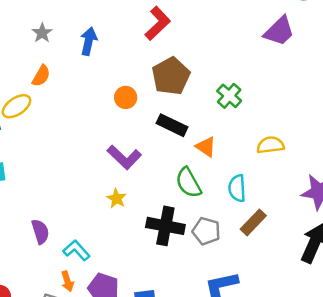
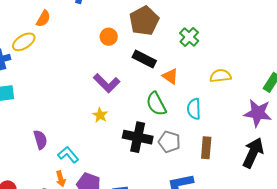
brown rectangle: (253, 222) -> (206, 148), moved, turned -40

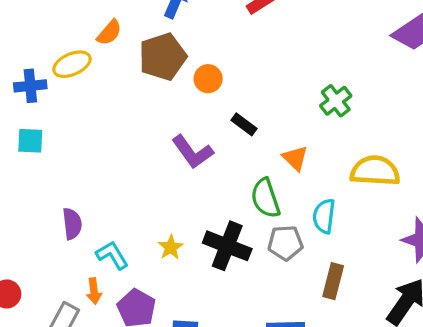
brown pentagon: (144, 21) -> (163, 57), moved
black rectangle: (144, 59) -> (244, 124), moved, size x0.7
yellow semicircle: (221, 76) -> (375, 171), size x1.4
yellow star: (100, 115) -> (171, 247), moved
gray pentagon: (169, 142) -> (285, 243), moved, turned -30

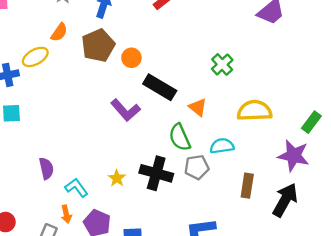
black rectangle: (244, 124) -> (160, 87), size x1.8
cyan semicircle: (324, 216) -> (222, 146), turned 80
brown rectangle: (333, 281) -> (247, 186), moved

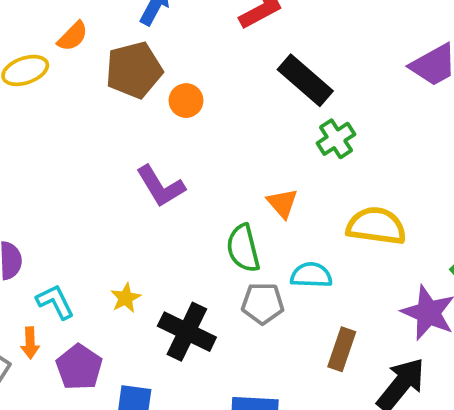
black rectangle: (160, 87) -> (305, 80), moved
black cross: (156, 173) -> (187, 332), moved

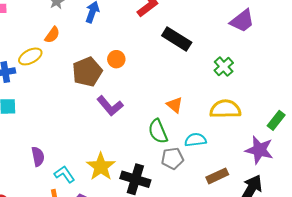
brown pentagon: (134, 70) -> (87, 72), moved
green cross: (336, 139) -> (224, 67), moved
yellow star: (126, 298) -> (101, 167), size x1.8
brown rectangle: (342, 349) -> (217, 176), turned 55

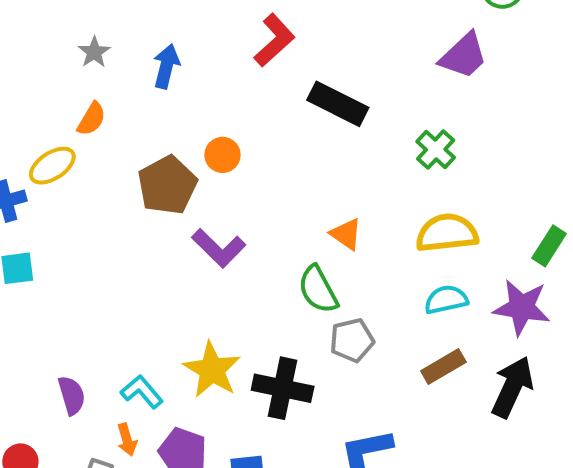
cyan semicircle: (195, 140) -> (446, 300), moved
purple semicircle: (38, 156) -> (72, 395), moved

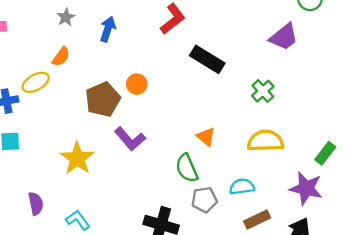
cyan semicircle: (446, 300) -> (242, 187), moved
yellow star: (212, 370) -> (77, 158), moved
purple semicircle: (72, 395) -> (36, 203), moved

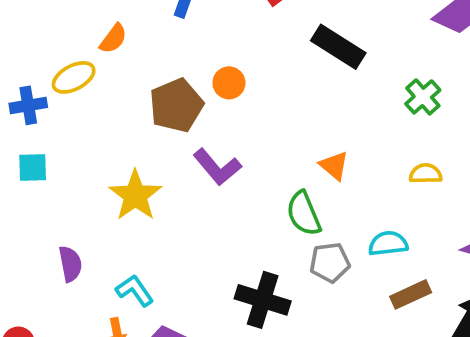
yellow semicircle: (265, 141) -> (426, 174), size x0.6

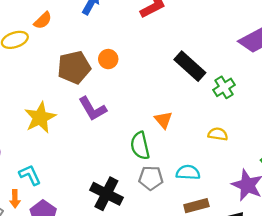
black rectangle: (338, 47) -> (190, 66), moved

